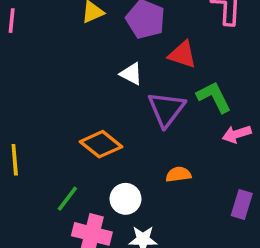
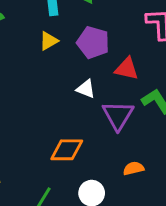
orange diamond: (101, 144) -> (67, 150), turned -32

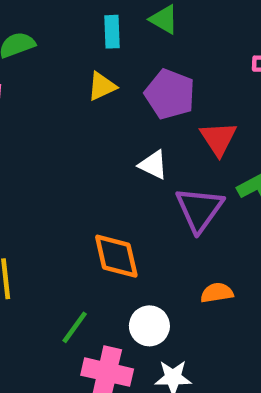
red triangle: (127, 69) -> (218, 139), turned 40
orange diamond: (67, 150) -> (116, 256), turned 72

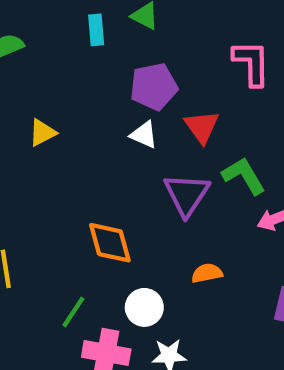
yellow triangle: (102, 86) -> (42, 133), moved
purple pentagon: (170, 94) -> (154, 87), turned -30
white triangle: (153, 165) -> (144, 135), moved

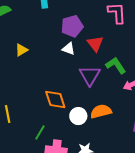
orange semicircle: (207, 273) -> (101, 111), size x1.5
white circle: (144, 307) -> (78, 116), moved

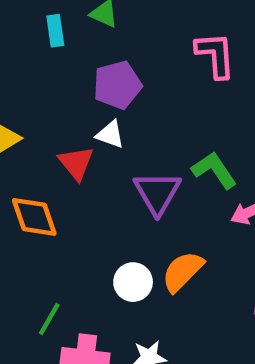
red triangle: (95, 44) -> (76, 163), moved
orange diamond: (55, 100) -> (34, 217), moved
orange semicircle: (101, 111) -> (183, 271), turned -30

